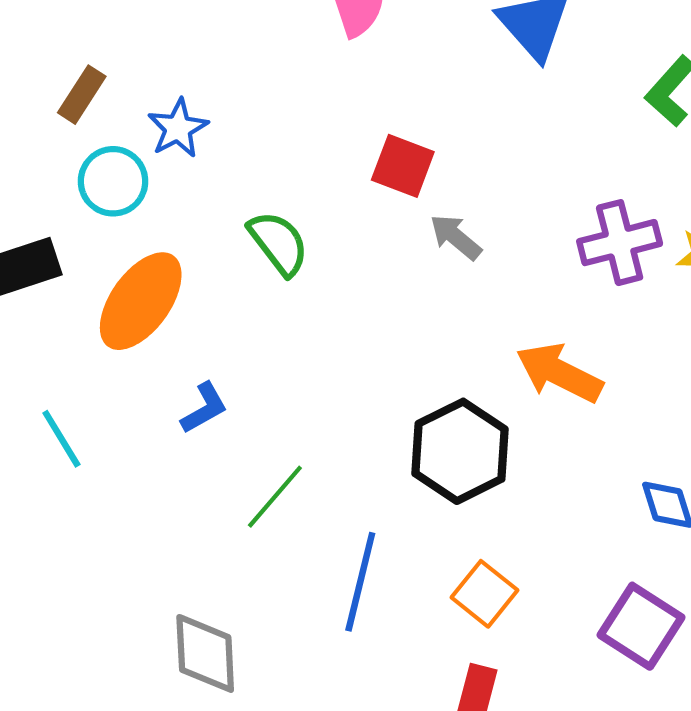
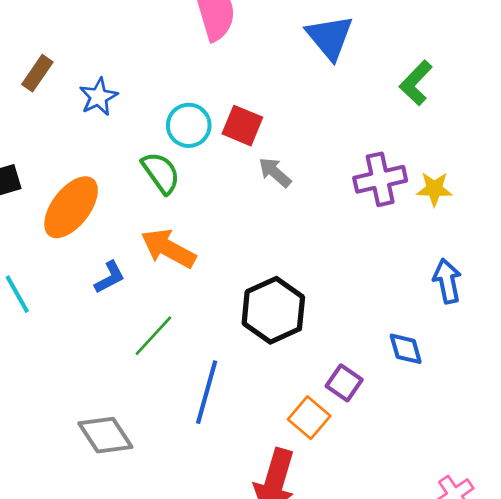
cyan circle: (113, 181) -> (189, 125), moved
orange arrow: (559, 373) -> (168, 248), moved
orange square: (484, 594) -> (309, 418), moved
purple square: (641, 626) -> (344, 383), moved, size x0.7
gray diamond: (205, 653) -> (105, 435), turned -32

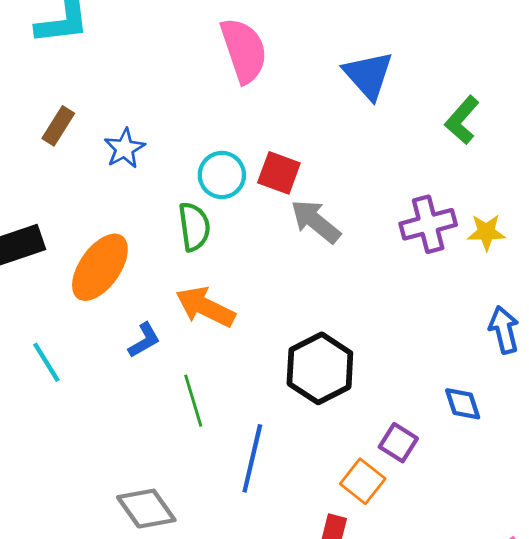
gray arrow: (275, 172) -> (316, 221), size x1.4
green semicircle: (161, 173) -> (194, 227), turned 30
green line: (153, 336) -> (193, 401), turned -57

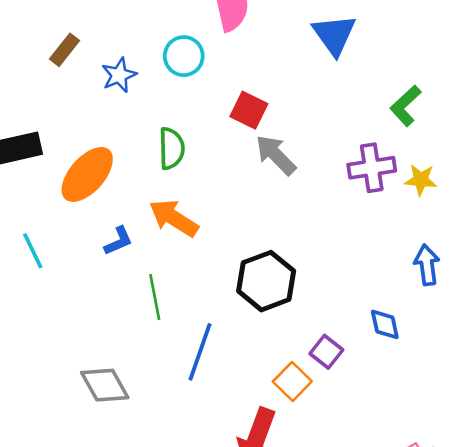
green L-shape: (462, 120) -> (406, 106), moved
cyan circle: (222, 175) -> (184, 56), moved

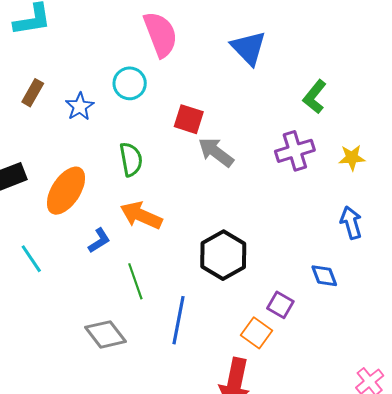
yellow star: (421, 180) -> (352, 158), moved
gray diamond: (105, 385) -> (105, 334), moved

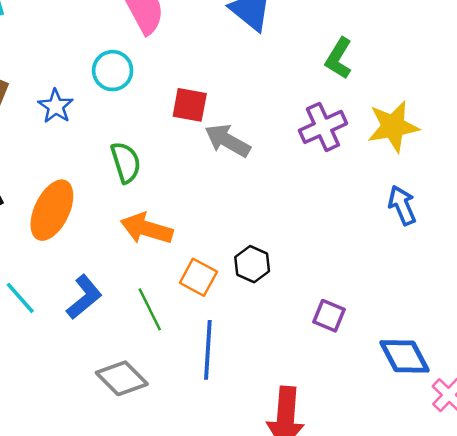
yellow star: (352, 158) -> (393, 126), size x1.6
blue L-shape: (99, 240) -> (84, 297), moved, size x1.4
black hexagon: (223, 255) -> (252, 264), size x0.6
blue diamond: (324, 276) -> (404, 356), moved, size x1.5
orange square: (256, 333) -> (198, 277), moved

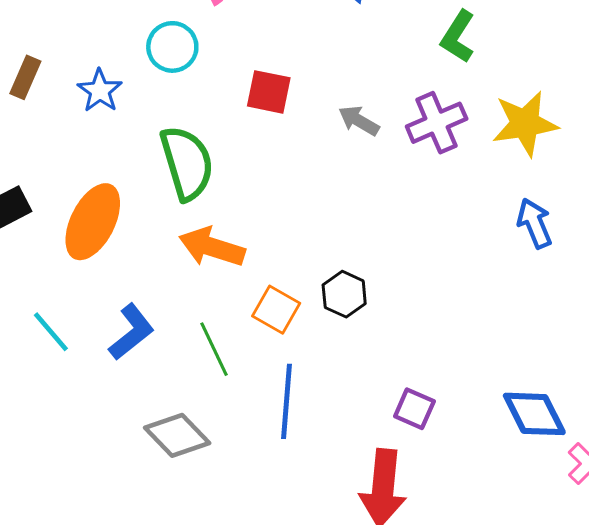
gray arrow: (228, 141) -> (359, 121), moved, size x0.7
green semicircle: (126, 162) -> (187, 163), size x1.4
purple square: (329, 316) -> (414, 409), moved

